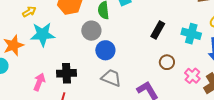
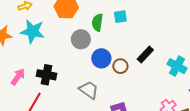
blue circle: (105, 50) -> (101, 58), moved
brown circle: (167, 62) -> (120, 66), moved

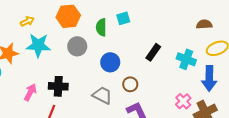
gray circle: (81, 39) -> (77, 46), moved
brown circle: (120, 66) -> (130, 84), moved

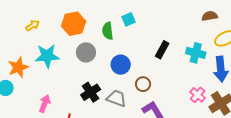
yellow arrow: (27, 21) -> (33, 25), moved
black cross: (58, 86) -> (91, 92), moved, turned -30

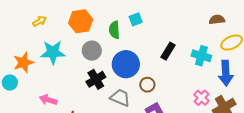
blue circle: (121, 65) -> (126, 64), size x1.4
black cross: (91, 92) -> (96, 79), moved
pink arrow: (45, 104) -> (48, 100), turned -96

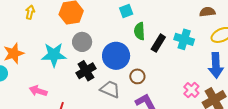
yellow arrow: (40, 21) -> (30, 12), turned -48
green semicircle: (114, 30) -> (139, 31), moved
cyan star: (53, 52) -> (54, 55), moved
cyan cross: (201, 56) -> (184, 39), moved

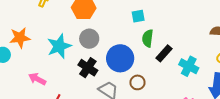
cyan cross: (184, 39) -> (189, 66), moved
cyan star: (54, 55) -> (59, 46), turned -30
black cross: (86, 71) -> (88, 68), turned -36

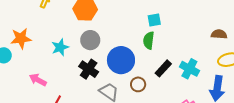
cyan square: (138, 16) -> (154, 20), moved
cyan star: (59, 46) -> (60, 47), size x0.7
black rectangle: (164, 53) -> (163, 68), moved

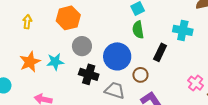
orange star: (21, 38) -> (30, 62), moved
cyan star: (60, 47) -> (55, 62), turned 30
cyan cross: (189, 69) -> (183, 30), moved

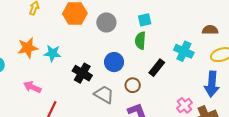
gray circle: (82, 46) -> (106, 22), moved
blue circle: (117, 56) -> (114, 62), size x0.7

